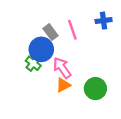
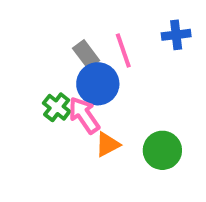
blue circle: (41, 49) -> (98, 84), moved
pink arrow: (62, 68) -> (84, 115), moved

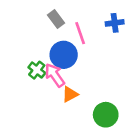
gray rectangle: (86, 54) -> (56, 19), moved
green circle: (162, 150) -> (106, 115), moved

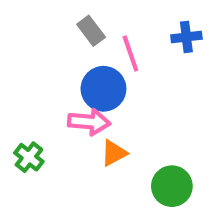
green cross: (37, 70) -> (29, 157), moved
pink arrow: (55, 75) -> (89, 122), turned 130

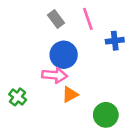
blue cross: (186, 37) -> (115, 41), moved
pink line: (130, 54) -> (88, 19), moved

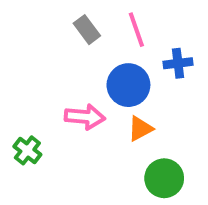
blue circle: (64, 55) -> (128, 85), moved
orange triangle: (70, 94) -> (140, 129), moved

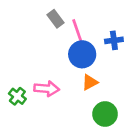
pink line: (136, 30) -> (77, 30), moved
pink arrow: (85, 117) -> (47, 89), moved

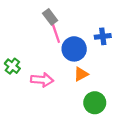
pink line: (77, 30) -> (56, 33), moved
green cross: (17, 96) -> (12, 66), moved

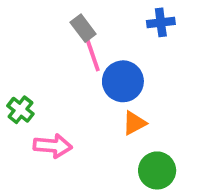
blue cross: (103, 36) -> (161, 22), moved
pink arrow: (42, 80) -> (53, 146), moved

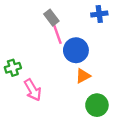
green cross: (20, 110) -> (13, 68), turned 35
pink arrow: (53, 146) -> (33, 90), turned 55

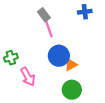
blue circle: (76, 50) -> (59, 56), moved
green circle: (97, 105) -> (72, 90), moved

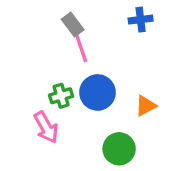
green cross: (11, 58) -> (61, 96), moved
orange triangle: (71, 65) -> (146, 106), moved

